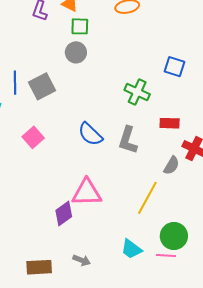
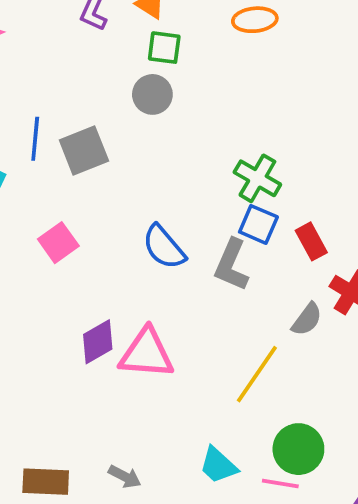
blue square: (175, 67) -> (258, 224), moved
red rectangle: (170, 123) -> (311, 241), turned 54
purple diamond: (64, 213) -> (98, 342), moved

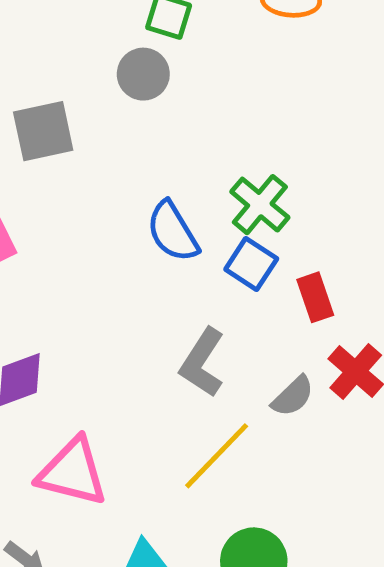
blue semicircle: (164, 247) -> (173, 232), moved
gray L-shape: (231, 265) -> (202, 363), moved
pink triangle: (147, 353) -> (73, 472), moved

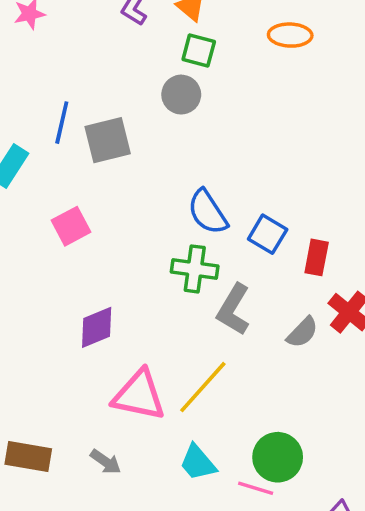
green cross: (260, 205) -> (195, 269), moved, turned -30
red rectangle: (315, 297) -> (317, 257), turned 32
yellow line: (217, 456) -> (203, 387), moved

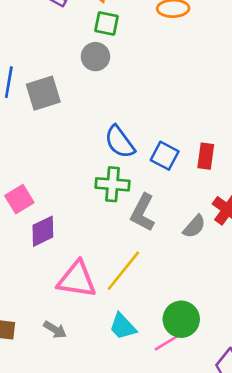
pink square: (71, 226) -> (19, 199), moved
red rectangle: (317, 257) -> (206, 156), moved
pink line: (256, 488) -> (166, 343), turned -45

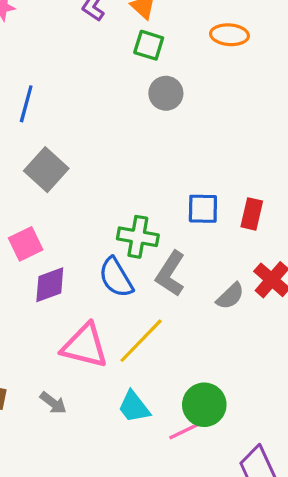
gray circle: (95, 57) -> (166, 93), moved
gray square: (43, 93) -> (46, 170), moved, turned -36
blue semicircle: (120, 142) -> (116, 277), moved
blue square: (165, 156) -> (203, 209), turned -32

